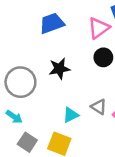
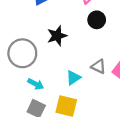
cyan arrow: (14, 117) -> (36, 84), moved

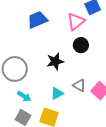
black star: (57, 36) -> (55, 61), moved

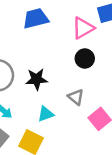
black star: (55, 61) -> (37, 79), moved
gray triangle: (79, 85) -> (76, 97), moved

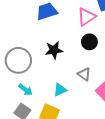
black star: (37, 79) -> (54, 50), moved

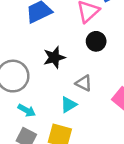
gray triangle: (84, 74) -> (84, 83), moved

